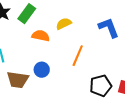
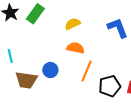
orange semicircle: (41, 36) -> (76, 48), moved
orange line: (78, 56) -> (87, 71), moved

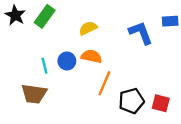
cyan line: (10, 56) -> (45, 66), moved
blue circle: (50, 70) -> (67, 61), moved

